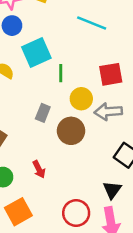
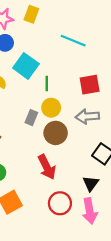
cyan square: (36, 53) -> (26, 66), turned -30
yellow circle: (81, 99) -> (51, 108), moved
red arrow: (39, 169) -> (47, 167), moved, size x1.6

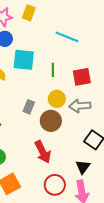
cyan square: (26, 66) -> (24, 60), turned -30
green line: (47, 84) -> (53, 70), moved
yellow circle: (51, 108) -> (57, 99), moved

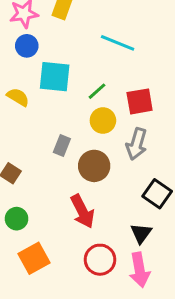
green line: (53, 70) -> (97, 91), turned 48
yellow circle: (57, 99) -> (103, 121), moved
gray arrow: (80, 106) -> (137, 144), turned -70

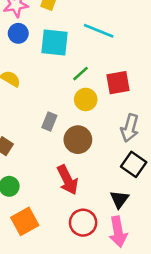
cyan square: (55, 77) -> (55, 42), moved
gray arrow: (137, 144) -> (130, 128), moved

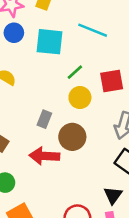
red arrow: (68, 180) -> (44, 156), moved, turned 120

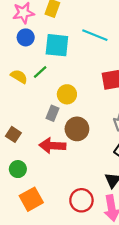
green line: (75, 72) -> (40, 72), moved
yellow circle: (80, 98) -> (67, 94), moved

